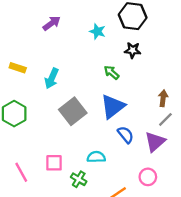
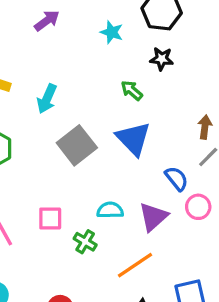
blue triangle: (113, 107) -> (133, 139), turned -36
blue semicircle: (126, 135) -> (177, 179), moved
purple triangle: (155, 142) -> (153, 217), moved
pink circle: (148, 177) -> (198, 207), moved

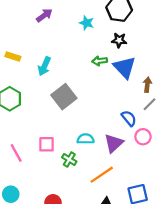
green arrow: (132, 90) -> (100, 61), turned -48
blue triangle: (133, 139) -> (125, 67), moved

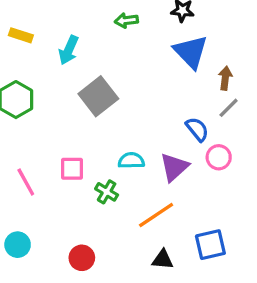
green arrow: (100, 61) -> (126, 20), moved

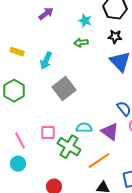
purple triangle: (174, 167) -> (110, 132), turned -42
green cross: (107, 192) -> (69, 147), size x1.6
cyan circle: (18, 245) -> (18, 164), moved

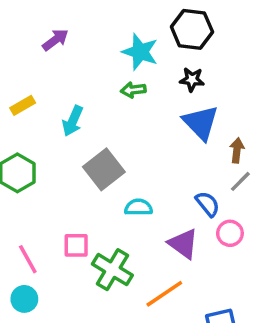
purple arrow: (46, 14) -> (55, 40), moved
cyan star: (85, 21) -> (140, 52), size x1.5
yellow rectangle: (17, 52) -> (23, 105), turned -48
cyan semicircle: (84, 128) -> (138, 207), moved

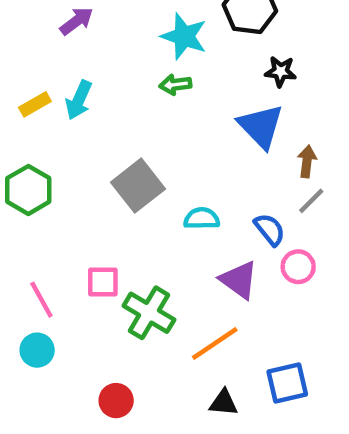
black star: (192, 79) -> (281, 71), moved
cyan arrow: (73, 121) -> (79, 100), moved
cyan semicircle: (138, 207) -> (202, 218), moved

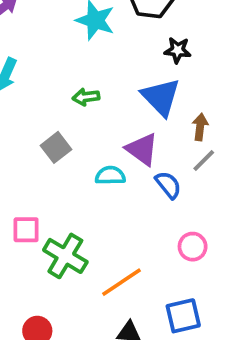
green arrow: (175, 85) -> (86, 97), moved
gray square: (138, 186) -> (56, 147), size x0.7
pink circle: (298, 267) -> (193, 247), moved
purple triangle: (239, 280) -> (142, 149), moved

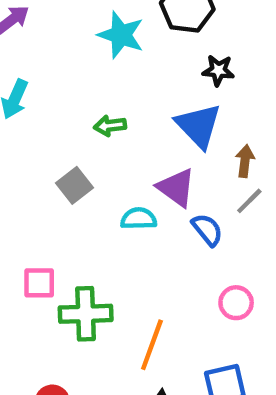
green cross: (65, 256) -> (86, 314), turned -33
orange line: (121, 282) -> (152, 345), turned -36

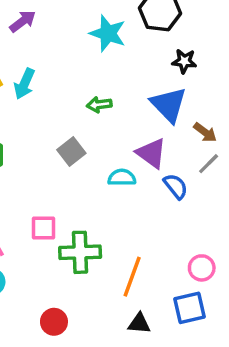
brown arrow: (245, 161) -> (205, 132), turned 120
pink circle: (236, 303) -> (202, 268), moved

